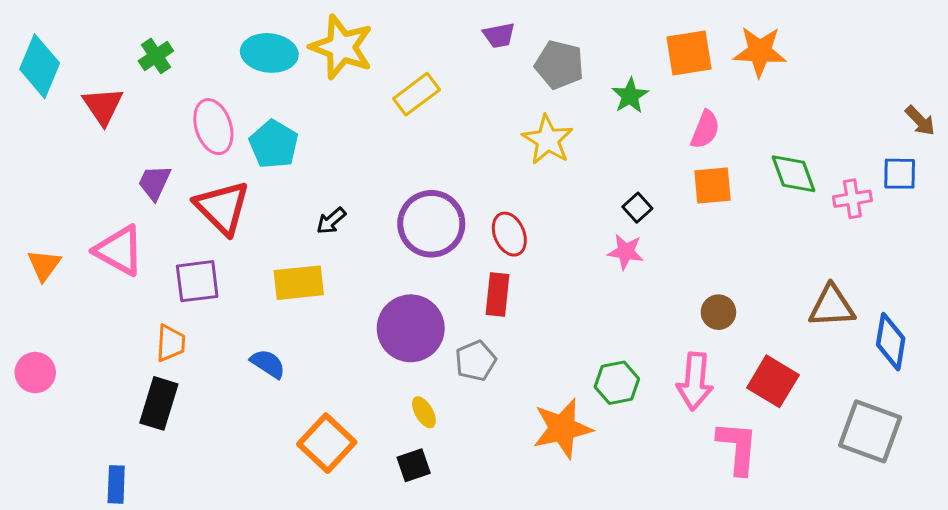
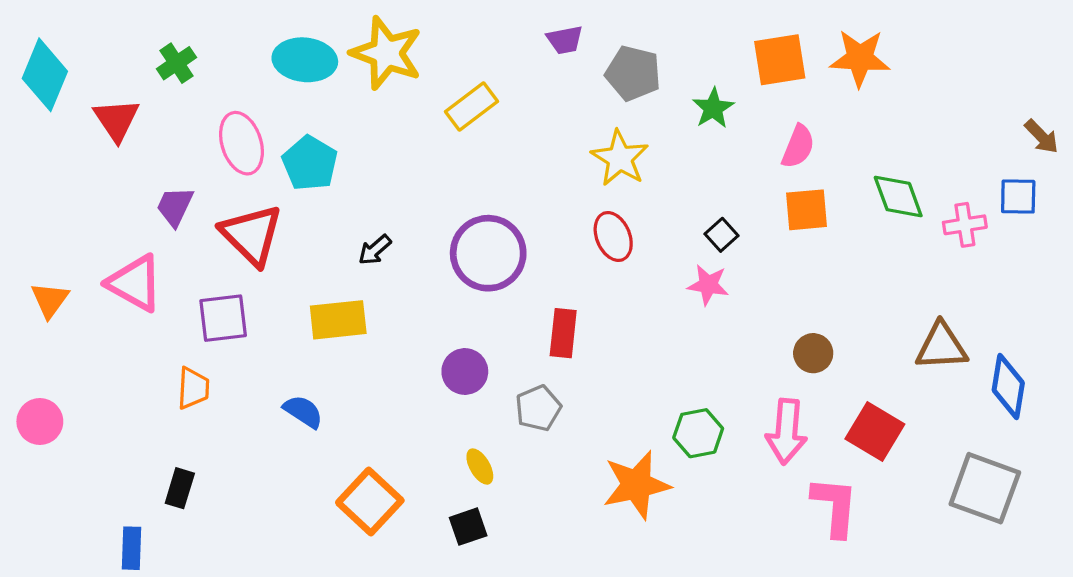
red ellipse: (509, 234) -> (613, 236), moved
purple circle: (411, 328) -> (465, 372), size x0.6
black rectangle: (159, 403) -> (180, 488), moved, size x0.7

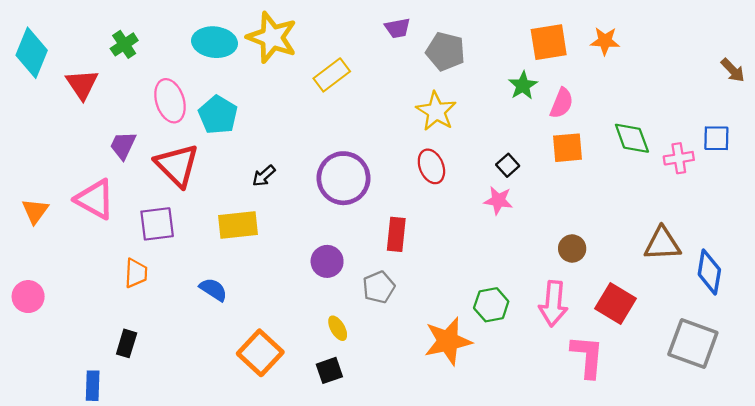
orange star: (860, 58) -> (605, 41), size x0.7
green star: (713, 108) -> (523, 86), moved
brown arrow: (1042, 136) -> (733, 70), moved

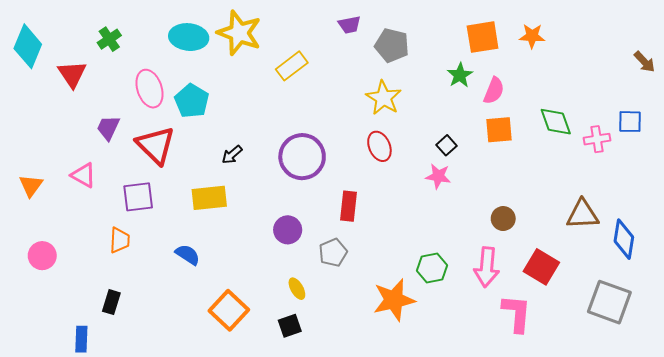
pink triangle: (95, 199) -> (83, 175), size x0.7
pink circle: (28, 297) -> (42, 256), moved

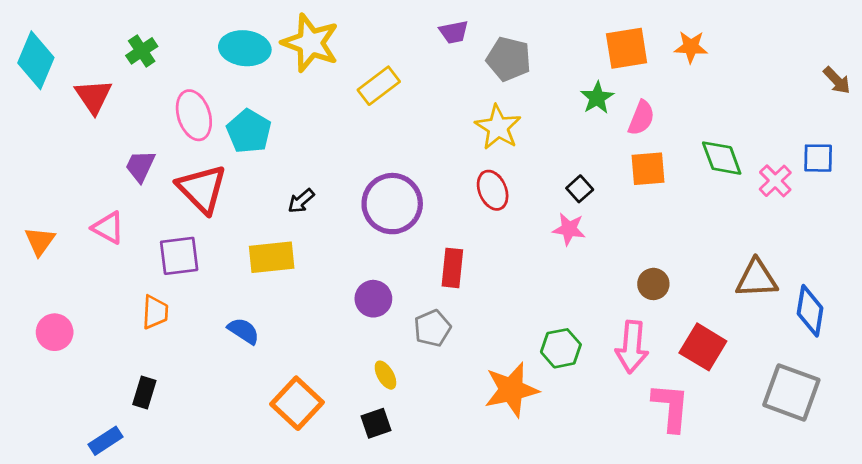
pink cross: (597, 139) -> (775, 181), turned -35
blue rectangle: (81, 339) -> (106, 441), turned 55

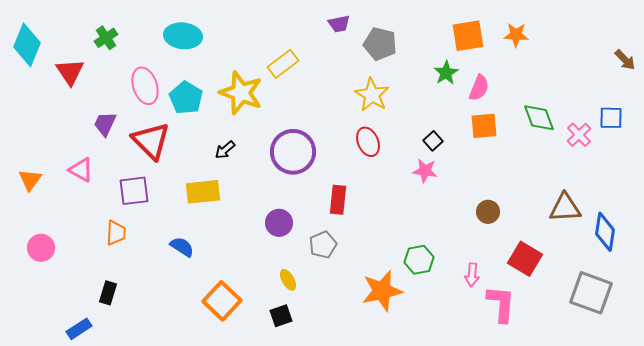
yellow star: (310, 43) -> (241, 93), moved
pink arrow: (632, 347) -> (472, 275), moved, size x0.6

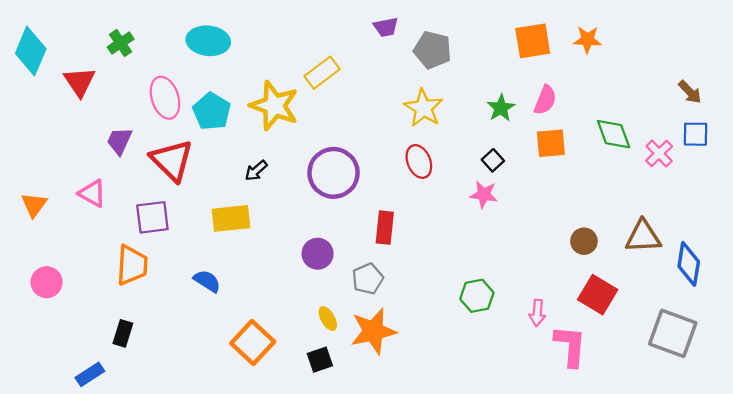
brown arrow: (625, 60) -> (690, 92), moved
green star: (446, 73) -> (501, 108), moved
brown circle: (488, 212) -> (584, 241), moved
orange trapezoid: (116, 233) -> (132, 265), size x1.4
orange star: (382, 291) -> (373, 331), moved

